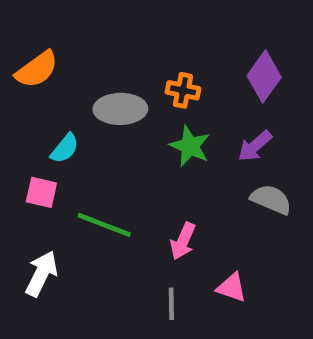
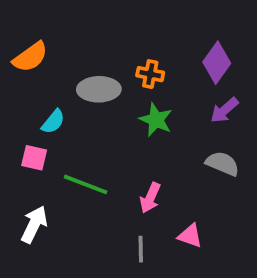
purple arrow: (255, 146) -> (224, 110), moved

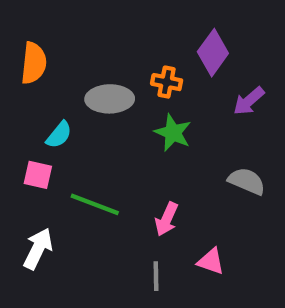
orange semicircle: (30, 57) -> (34, 63), turned -48
purple diamond: (217, 63) -> (213, 53), moved
purple arrow: (224, 110) -> (249, 101), moved

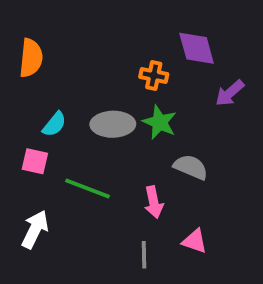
purple diamond: (213, 53) -> (197, 48), turned -51
gray ellipse: (110, 99) -> (113, 124), moved
gray semicircle: (247, 181) -> (191, 167), moved
pink arrow: (167, 219) -> (154, 202), turned -36

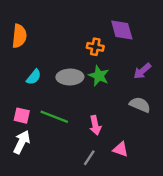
purple arrow: (230, 93) -> (142, 71), moved
pink square: (35, 161) -> (22, 116), moved
gray semicircle: (191, 167) -> (140, 105), moved
gray line: (144, 255) -> (89, 158), turned 35

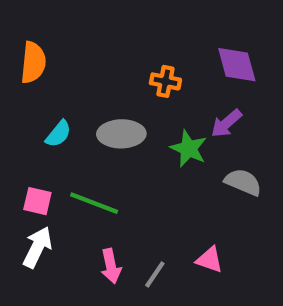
purple diamond: (122, 30) -> (237, 65), moved
purple arrow: (142, 71) -> (226, 123), moved
green star: (99, 76) -> (189, 149), moved
pink arrow: (95, 125) -> (111, 266), moved

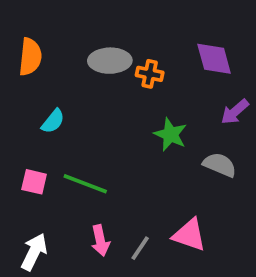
purple arrow: (226, 123) -> (235, 112), moved
gray ellipse: (121, 134) -> (110, 61), moved
white arrow: (37, 247) -> (34, 252), moved
pink triangle: (210, 260) -> (189, 235), size x1.4

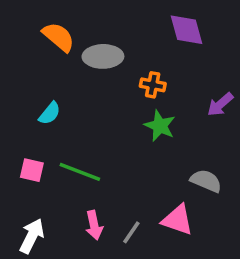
orange semicircle: (30, 57) -> (59, 37), moved, turned -56
purple diamond: (214, 59) -> (186, 30), moved
orange cross: (150, 74) -> (153, 85), moved
gray semicircle: (220, 165) -> (206, 181), moved

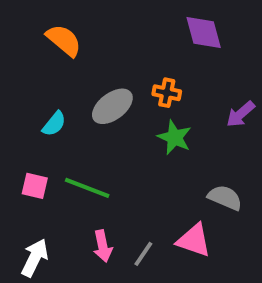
gray ellipse: (103, 56) -> (112, 106), moved, turned -36

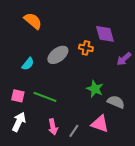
purple diamond: (204, 33) -> (105, 34), moved
green star: (175, 137) -> (95, 89), moved
white arrow: (35, 258) -> (19, 122), moved

